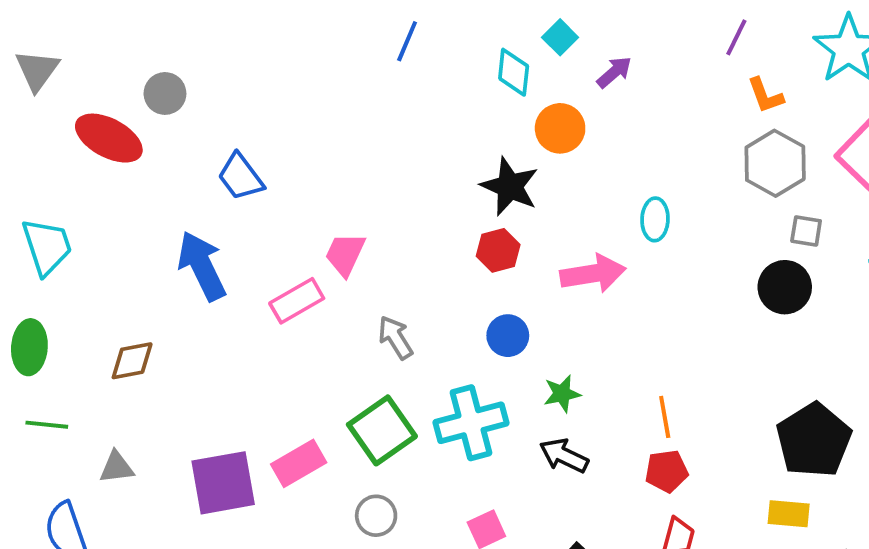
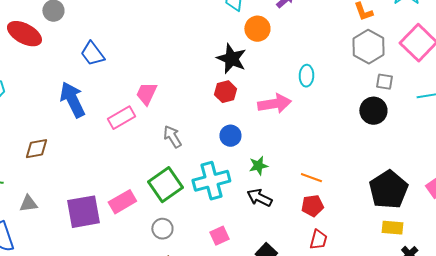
orange line: (665, 417) -> (311, 178), turned -60
yellow rectangle: (789, 514) -> (392, 228), moved

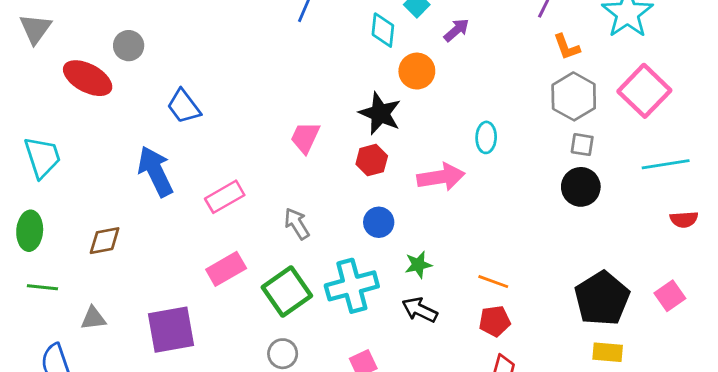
gray square: (384, 82) -> (582, 145), moved
pink trapezoid: (146, 94) -> (305, 137), moved
pink rectangle: (122, 202) -> (226, 269), moved

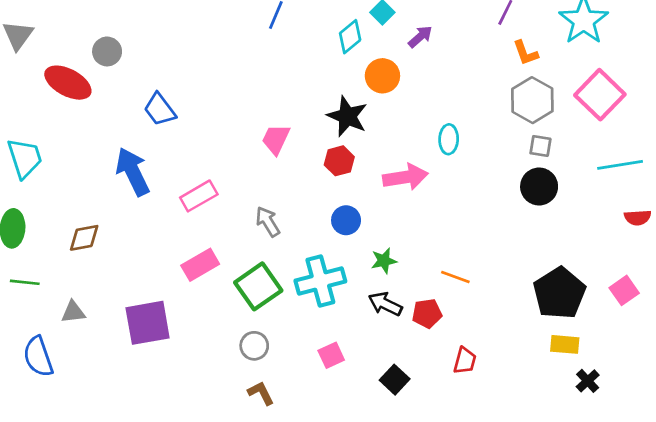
cyan diamond: (383, 30) -> (350, 37), turned 44
red pentagon: (495, 321) -> (427, 313), moved

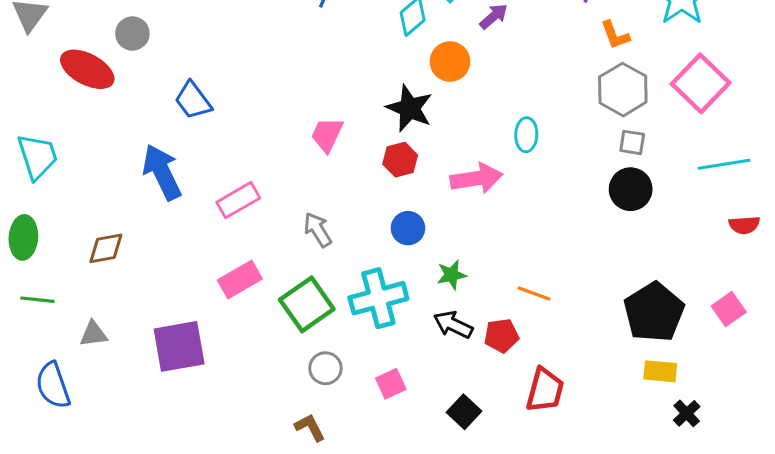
gray circle: (254, 346) -> (325, 368), moved
red trapezoid: (465, 361) -> (545, 390), size x1.4

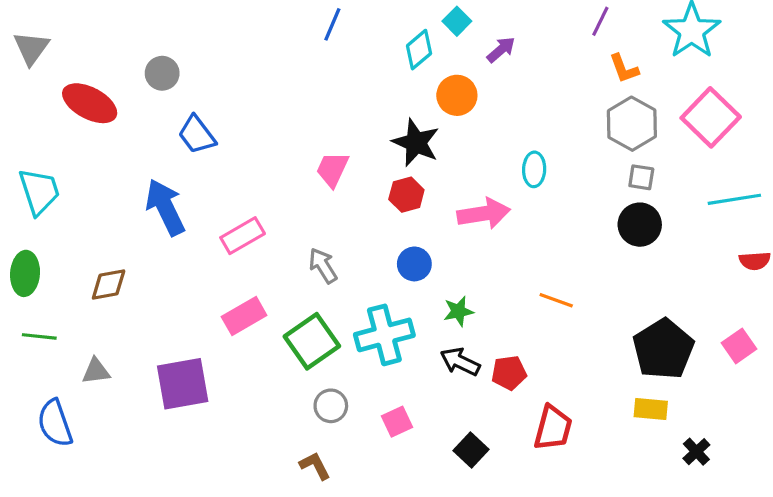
gray circle: (132, 33) -> (162, 73), moved
orange line: (534, 293) -> (556, 300), moved
yellow rectangle: (660, 371) -> (651, 409), moved

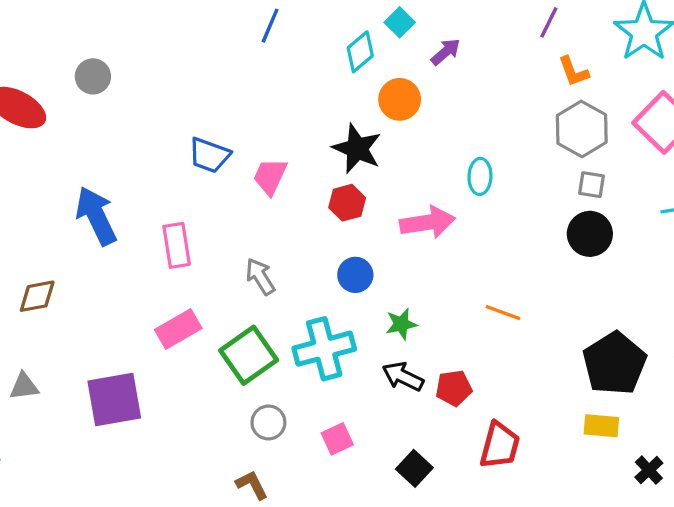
blue trapezoid: (197, 135) -> (209, 155), moved, turned -33
pink rectangle: (243, 236) -> (177, 245), turned -69

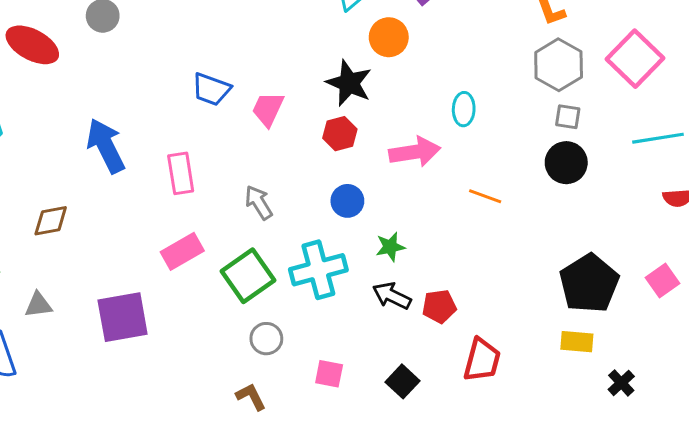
orange line: (503, 313) -> (485, 196), moved
pink square: (337, 439) -> (329, 374), moved, turned 36

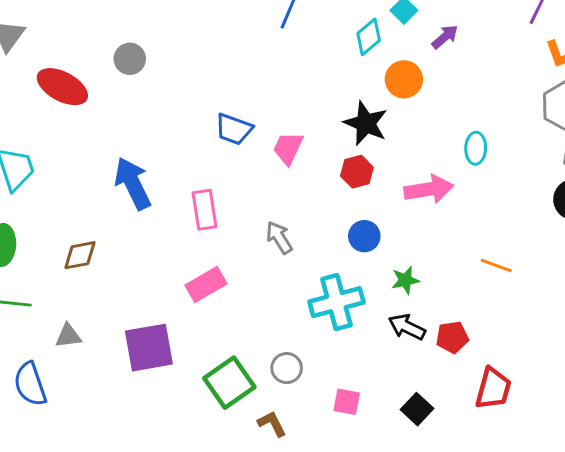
orange line: (485, 196) -> (496, 265), moved
green square: (248, 276) -> (229, 383), moved

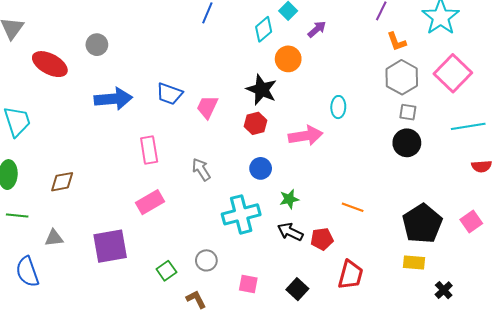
blue arrow: (133, 183) -> (113, 99), moved, turned 111
orange line: (496, 265) -> (353, 207), moved
green square: (229, 383) -> (166, 271), size x0.6

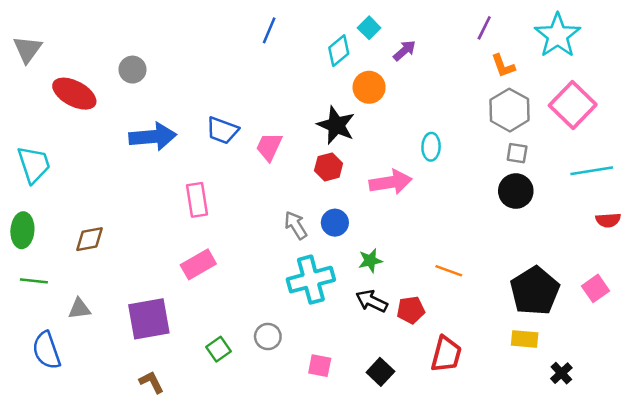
gray arrow: (201, 169) -> (296, 225), moved
brown L-shape: (196, 299) -> (151, 382), moved

